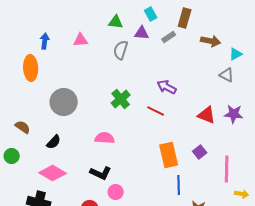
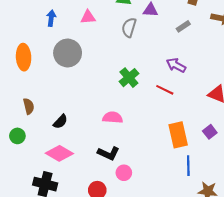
gray rectangle: (169, 37) -> (183, 26), moved
orange ellipse: (31, 68) -> (24, 57), moved
gray circle: (64, 102) -> (68, 53), moved
brown semicircle: (23, 127) -> (29, 106), turned 42

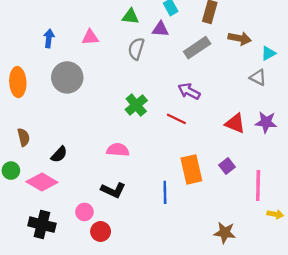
gray rectangle: (183, 26) -> (197, 48), size x1.6
pink diamond: (59, 153) -> (42, 182), moved
blue line: (188, 166) -> (165, 192), moved
pink circle: (124, 173) -> (84, 212), moved

